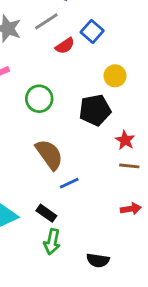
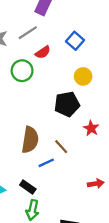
blue square: (92, 31) -> (75, 41), moved
green circle: (39, 99) -> (22, 71), moved
brown semicircle: (49, 154) -> (30, 140), turned 45
brown line: (129, 166) -> (61, 147), moved, turned 42

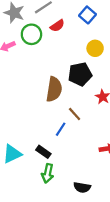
green circle: (22, 71) -> (31, 34), moved
brown semicircle: (30, 140) -> (54, 89), moved
blue line: (46, 163) -> (61, 129), turned -32

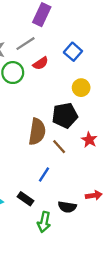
brown line: (75, 114) -> (59, 147), moved
green arrow: (48, 173) -> (44, 222), moved
black semicircle: (82, 187) -> (67, 207), moved

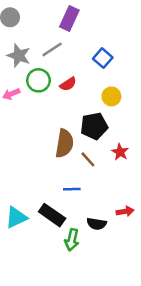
red semicircle: (41, 63) -> (68, 84), moved
blue line: (44, 174) -> (72, 189), turned 56
black rectangle: (26, 199) -> (52, 215), size x1.5

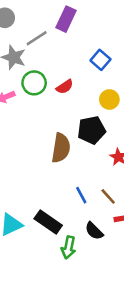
gray line: (52, 49) -> (37, 38), moved
brown line: (88, 159) -> (108, 196), moved
blue line: (72, 189) -> (81, 195), moved, turned 63
black semicircle: (97, 224) -> (94, 231), turned 36

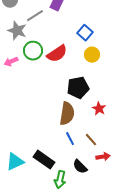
red semicircle: (65, 87) -> (57, 54), size x1.5
yellow circle: (109, 99) -> (92, 55), moved
brown semicircle: (61, 148) -> (67, 114), moved

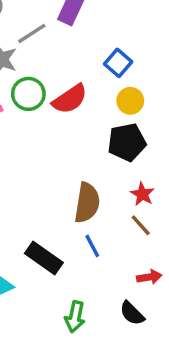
black pentagon: (78, 88) -> (127, 142), moved
brown line: (91, 140) -> (141, 225), moved
black rectangle: (44, 160) -> (44, 258), moved
black semicircle: (80, 167) -> (132, 313), moved

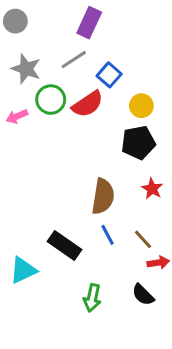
gray line: (32, 33) -> (74, 60), moved
blue square: (118, 63) -> (109, 75), moved
brown line: (141, 225) -> (143, 239), moved

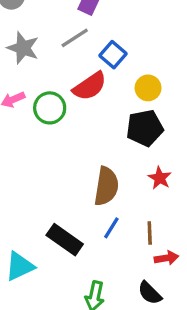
green circle: (51, 100) -> (50, 108), moved
blue line: (108, 235) -> (111, 228), turned 60
brown line: (143, 239) -> (150, 233), turned 40

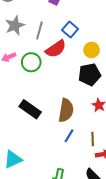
gray line: (75, 38) -> (39, 31), moved, turned -42
gray star: (23, 48) -> (15, 25), turned 30
black rectangle: (65, 240) -> (30, 109), moved

